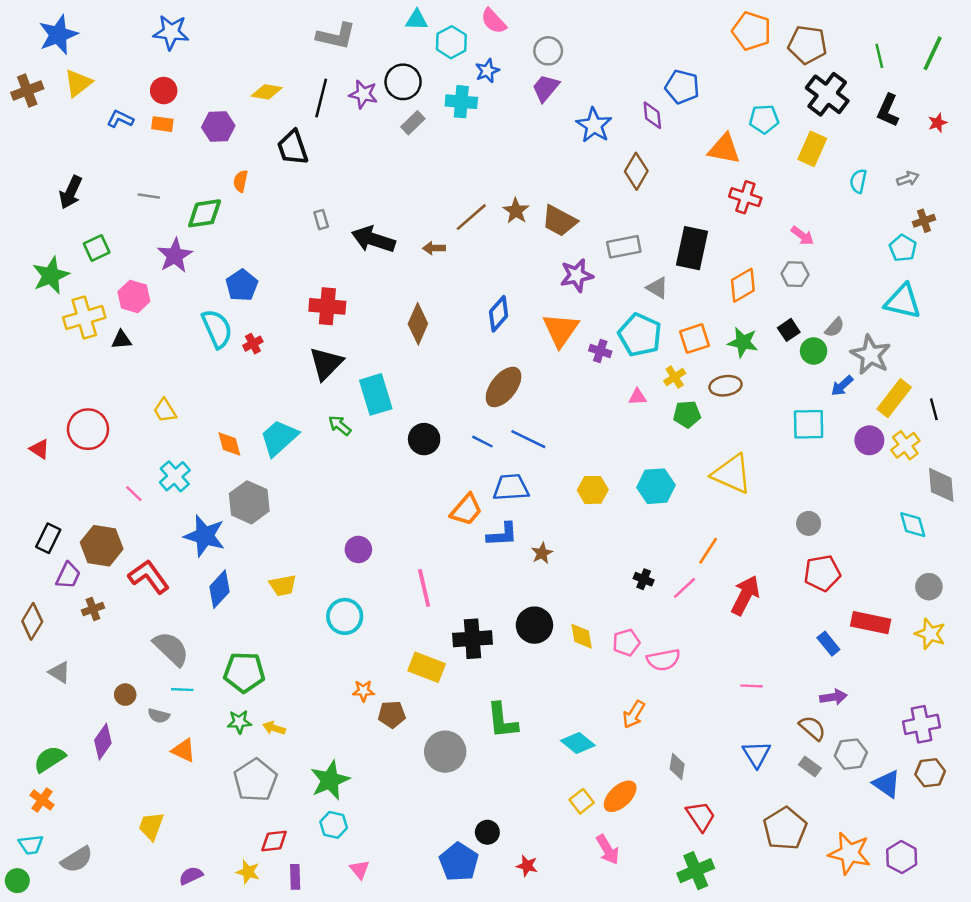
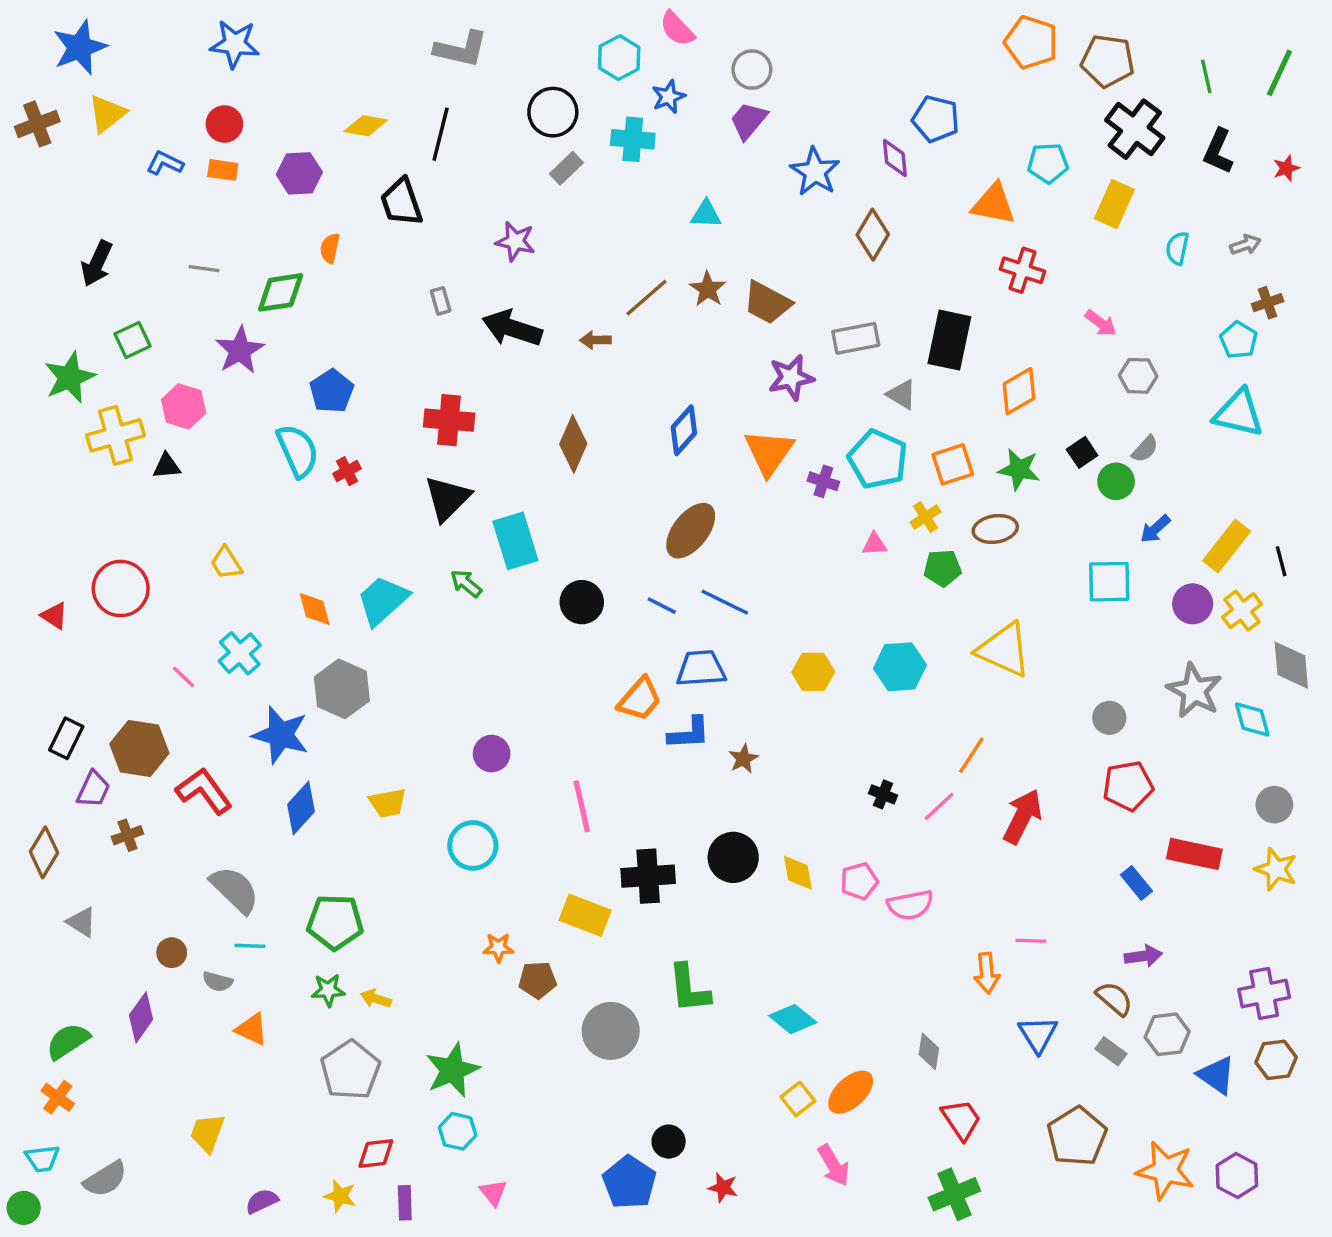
cyan triangle: (417, 20) -> (706, 214), moved
purple star: (363, 94) -> (515, 241), moved
gray hexagon: (795, 274) -> (1138, 376), moved
gray star: (871, 355) -> (1194, 691), moved
orange arrow: (634, 714) -> (987, 973), moved, turned -36

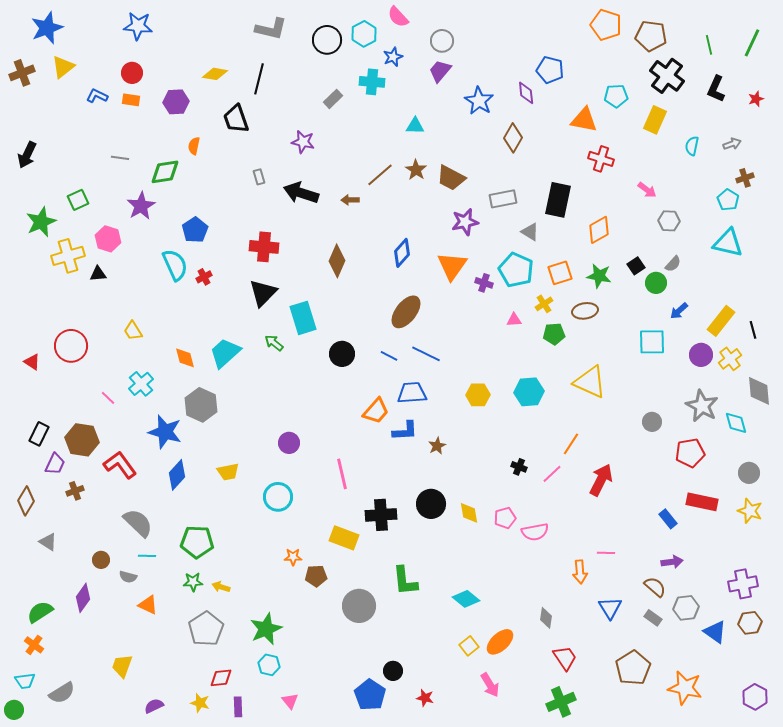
black circle: (553, 112) -> (327, 40), moved
black arrow: (97, 264) -> (27, 155), moved
red pentagon: (1128, 786) -> (690, 453), moved
purple hexagon: (1237, 1176) -> (755, 697), moved

